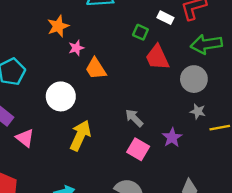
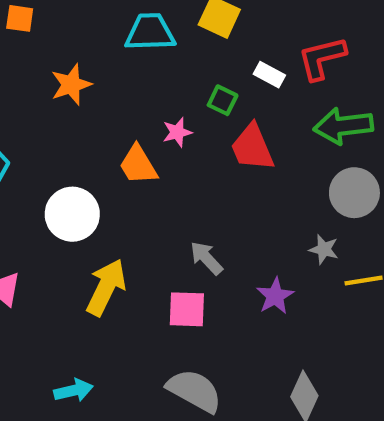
pink star: (76, 48) -> (177, 132), moved
gray circle: (194, 79) -> (354, 193), moved
pink square: (138, 149) -> (187, 309), moved, turned -30

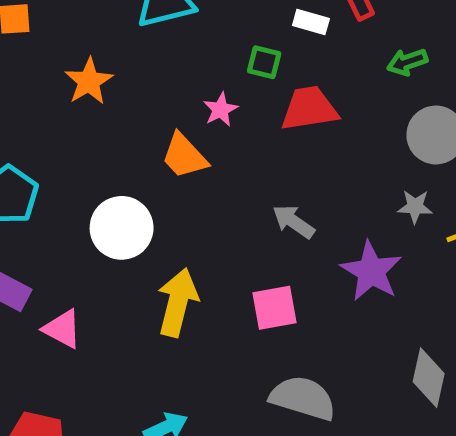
green arrow: (343, 126) -> (407, 62), size x0.6
red trapezoid: (252, 147) -> (309, 109), turned 116
gray arrow: (206, 258) -> (294, 222), moved
purple star: (275, 296) -> (371, 271), size x1.4

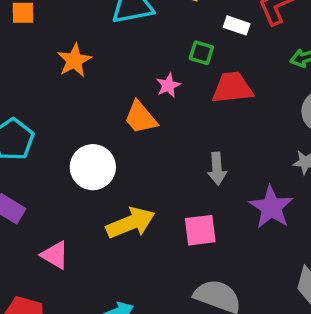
gray arrow: (294, 222) -> (217, 169), turned -132
yellow arrow: (178, 302) -> (131, 223), turned 51
pink triangle: (62, 329) -> (55, 255), moved

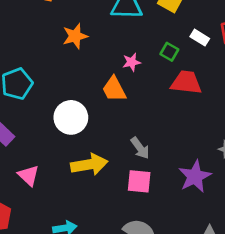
pink star: (168, 85) -> (132, 62), moved
gray arrow: (217, 169) -> (140, 148), moved, turned -45

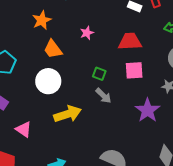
green square: (169, 52) -> (99, 74), moved
orange trapezoid: (114, 89) -> (53, 49), moved
pink square: (139, 181) -> (134, 70), moved

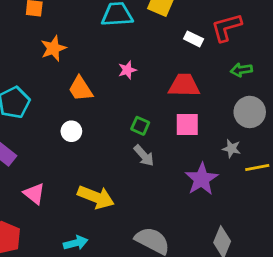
orange star: (42, 20) -> (53, 48), moved
white circle: (48, 81) -> (71, 131), size x0.6
yellow arrow: (68, 114) -> (96, 197), moved, turned 36

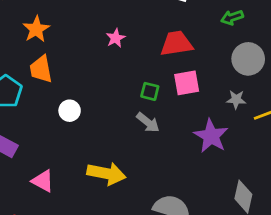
orange trapezoid: (81, 89) -> (41, 69), moved, turned 32
green square: (140, 126) -> (150, 91), moved

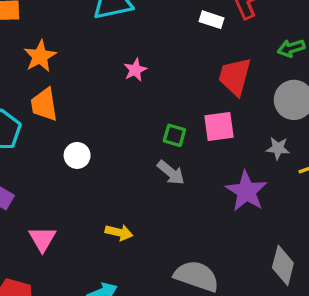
green arrow: (232, 17) -> (291, 48), moved
red trapezoid: (176, 44) -> (235, 76), moved, turned -68
yellow arrow: (106, 173) -> (119, 232), size x0.6
pink triangle: (43, 181) -> (42, 239), turned 30

